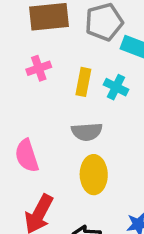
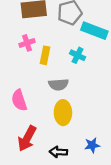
yellow rectangle: (83, 82) -> (45, 55), moved

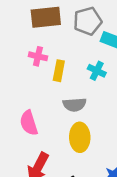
pink cross: (27, 43) -> (38, 56), turned 32

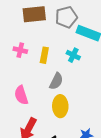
pink cross: (38, 56) -> (20, 50), moved
gray semicircle: (75, 105) -> (56, 81), turned -60

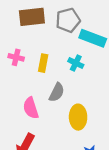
pink semicircle: (21, 95) -> (31, 108), moved
yellow ellipse: (60, 106) -> (78, 117), moved

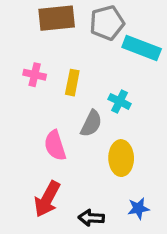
cyan cross: (76, 63) -> (120, 101), moved

